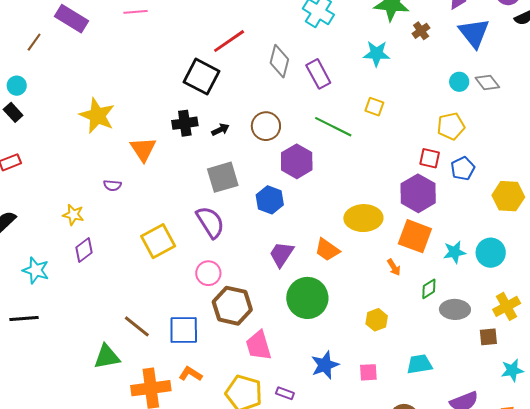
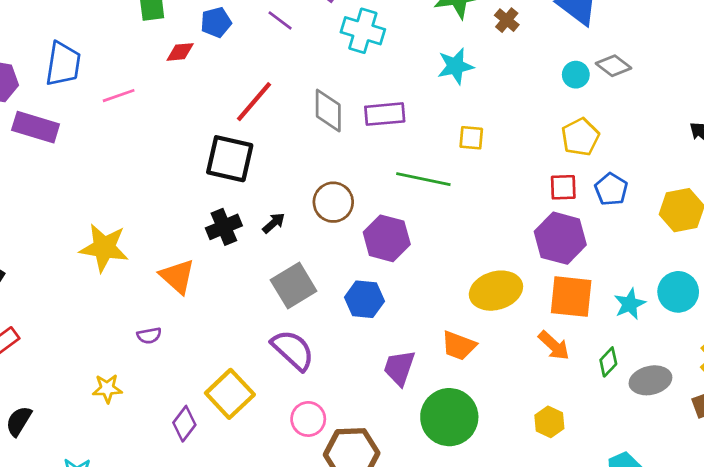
purple rectangle: (318, 74) -> (385, 114), turned -52
purple diamond: (84, 250) -> (184, 424), moved
orange arrow: (394, 267) -> (554, 346), size x1.4

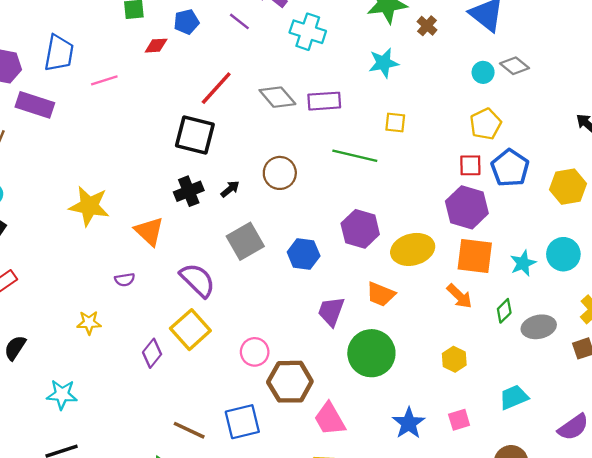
gray diamond: (328, 111) -> (277, 97), turned -42
blue pentagon: (611, 189) -> (510, 168), size x1.4
purple hexagon: (387, 238) -> (360, 229), moved
purple semicircle: (293, 350) -> (197, 280), moved

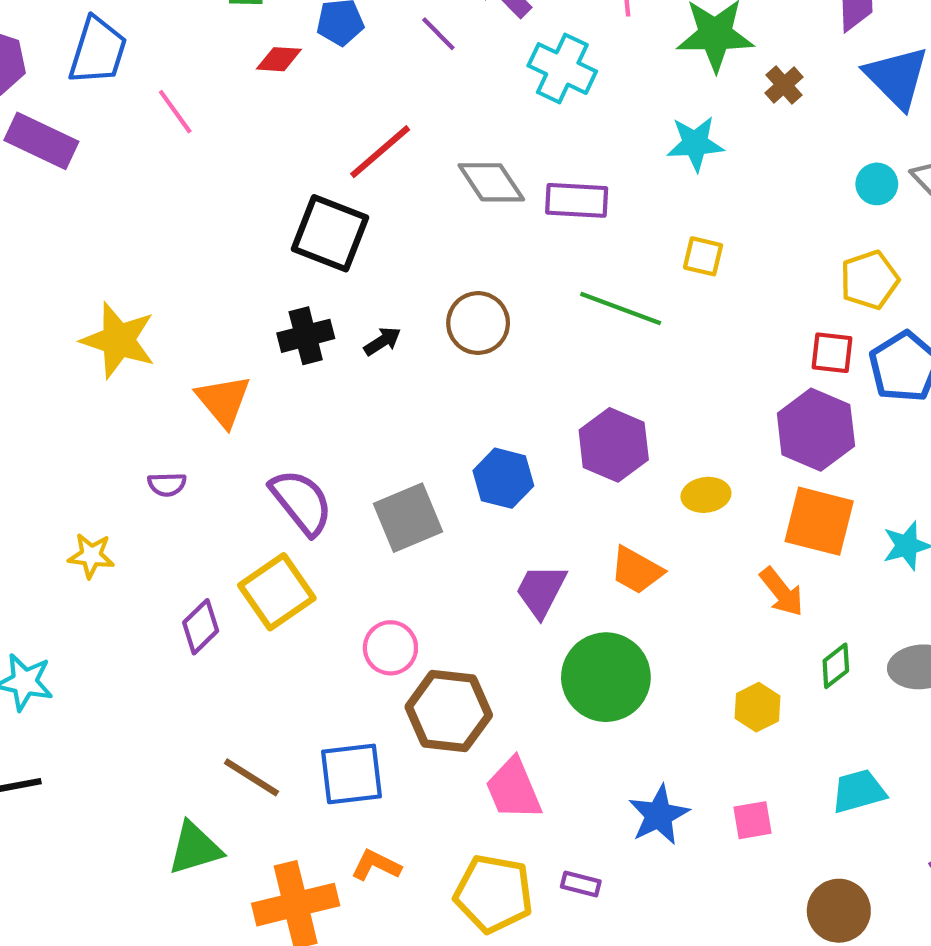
pink line: (104, 80) -> (175, 112), turned 65
gray square: (245, 241) -> (408, 518), moved
yellow ellipse: (413, 249) -> (706, 495), size x0.6
green diamond: (504, 311) -> (836, 666), moved

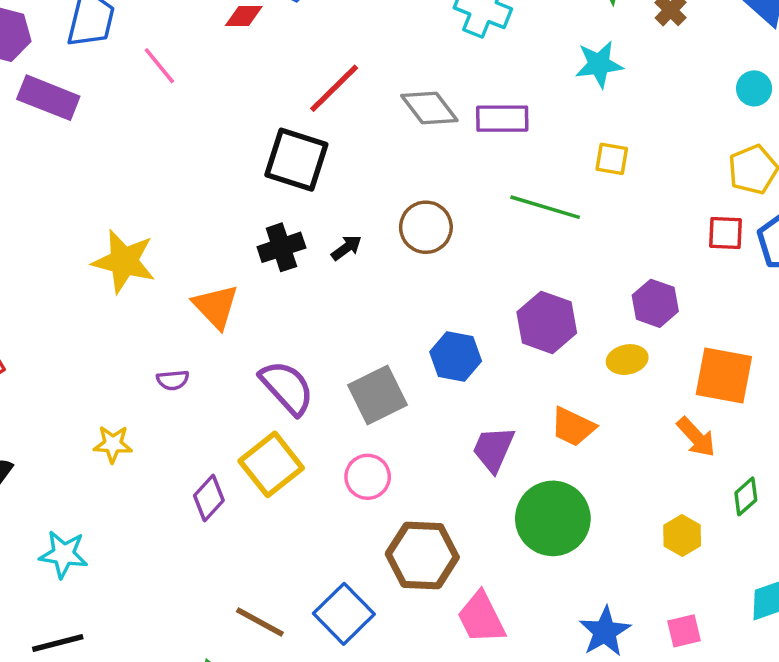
purple hexagon: (816, 430) -> (655, 303), moved, size x0.7
pink circle: (390, 648) -> (368, 477), moved
blue square: (352, 774) -> (344, 614), turned -34

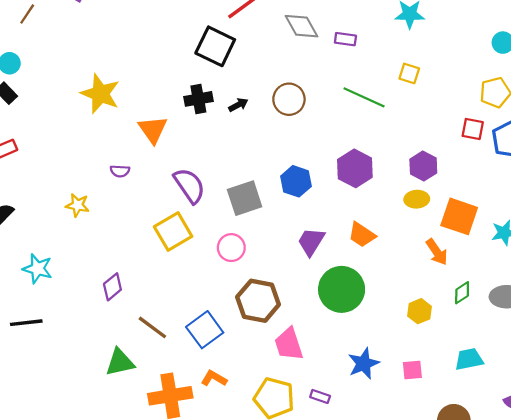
purple rectangle: (502, 119) -> (345, 39), size x0.7
yellow ellipse: (627, 360) -> (417, 199), moved
purple diamond: (209, 498) -> (112, 287), moved

